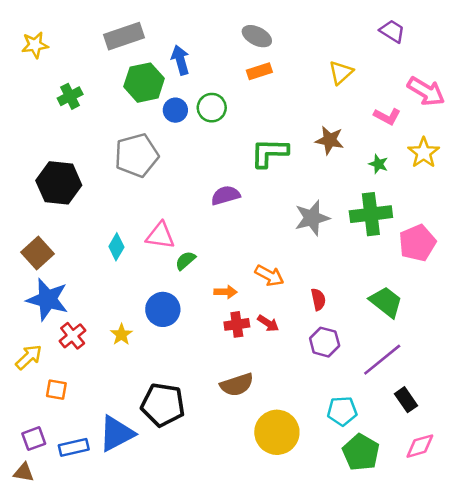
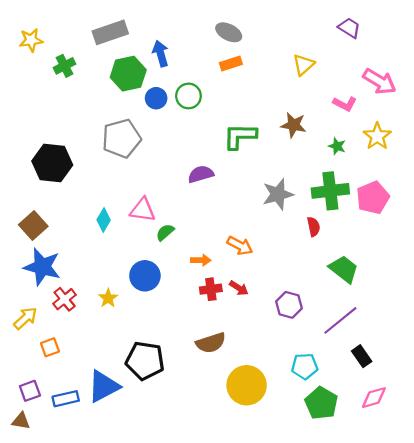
green cross: (70, 96) -> (65, 66), moved
pink pentagon: (417, 243) -> (373, 198), moved
red semicircle: (318, 299) -> (314, 227), moved
orange square: (56, 390) -> (50, 347), turned -30

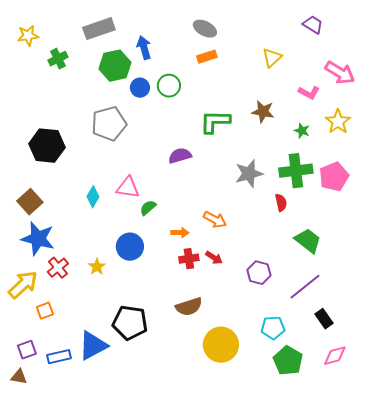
yellow arrow: (25, 318) -> (23, 285), size x1.4

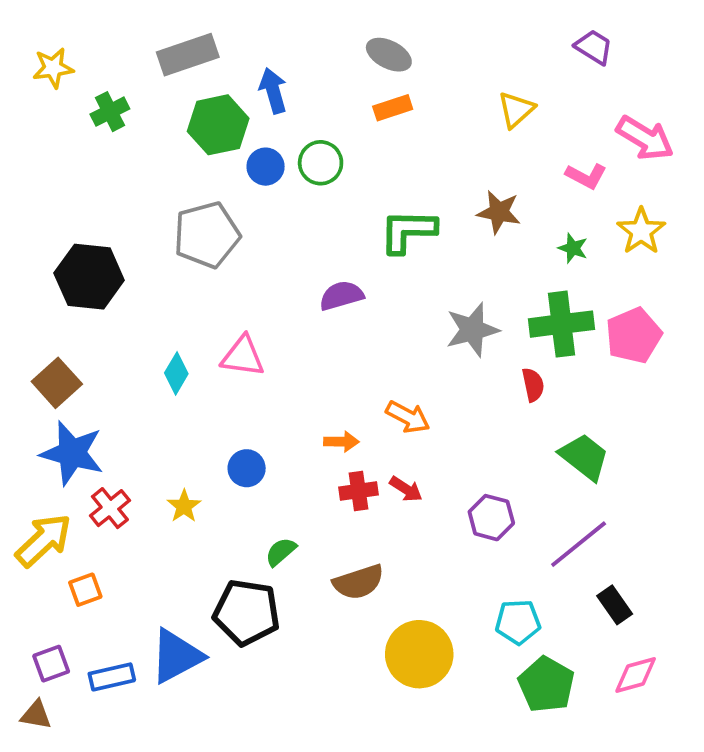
green semicircle: (148, 208) -> (281, 552), moved
blue circle: (130, 247) -> (247, 468), size x0.7

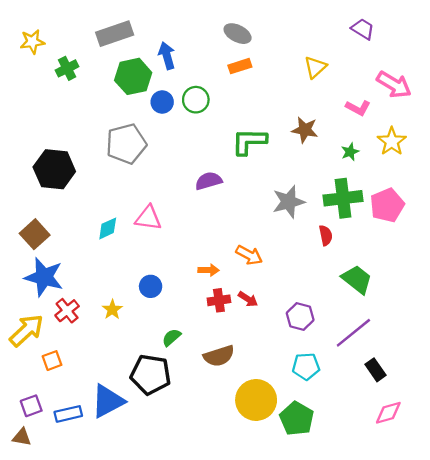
green star: (573, 248) -> (350, 152), turned 30
cyan diamond: (176, 373) -> (108, 228), turned 35
cyan pentagon: (518, 622) -> (306, 366), moved
green pentagon: (546, 685) -> (297, 419), moved

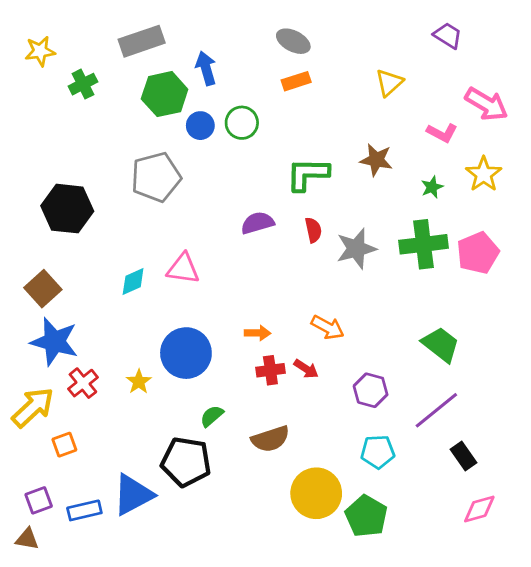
red semicircle: (326, 235) -> (313, 230), moved
orange arrow: (249, 255) -> (328, 327), moved
blue circle: (151, 286) -> (186, 353), size x1.8

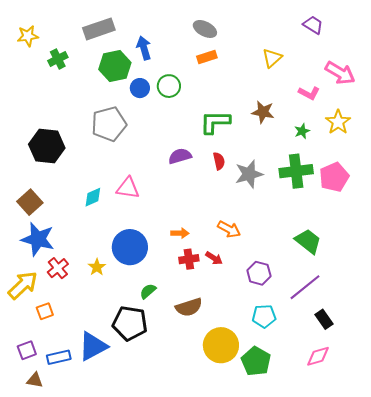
pink diamond: (479, 509) -> (318, 356), moved
brown triangle: (27, 539) -> (35, 380), moved

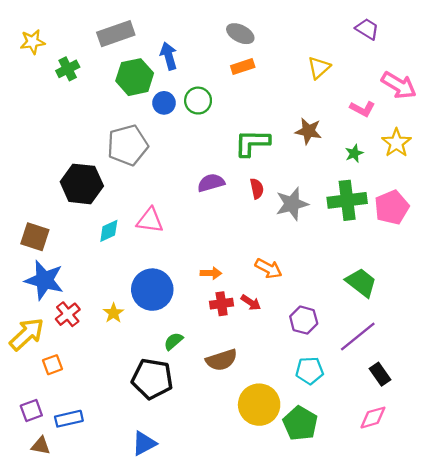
black hexagon: (47, 146) -> (82, 184), moved
brown square: (30, 202) -> (35, 237), turned -30
blue triangle: (93, 346) -> (144, 443), moved, size x0.7

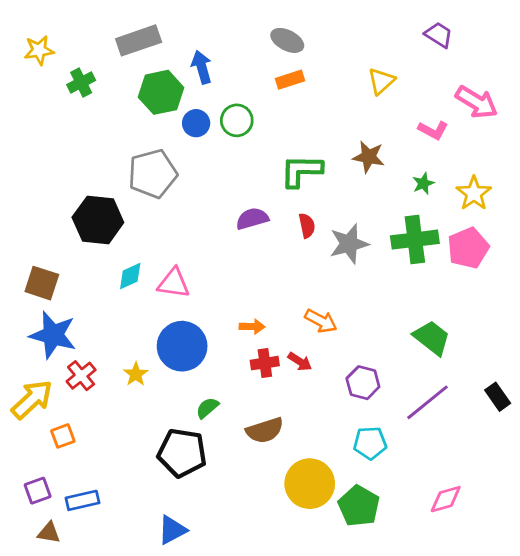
yellow star: (396, 143) -> (474, 193), moved
pink triangle: (150, 220) -> (174, 283), moved
black rectangle: (380, 374) -> (498, 397), moved

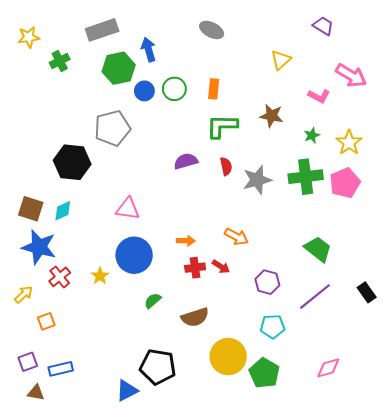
orange rectangle: (290, 80) -> (214, 89), moved, turned -66
cyan diamond: (130, 276) -> (63, 211), moved
yellow arrow: (32, 399) -> (24, 294), size x0.6
black pentagon: (182, 453) -> (158, 367), moved

